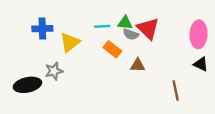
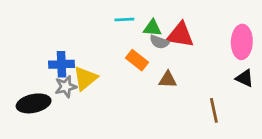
cyan line: (102, 26) -> (124, 20), moved
blue cross: (42, 29) -> (62, 64), moved
red triangle: (148, 29) -> (180, 35), turned -35
yellow triangle: (70, 42) -> (85, 78), moved

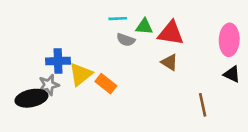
gray semicircle: (159, 42) -> (126, 40), moved
orange rectangle: (137, 60) -> (106, 84), moved
brown triangle: (168, 80) -> (169, 62), moved, turned 30
gray star: (66, 87) -> (49, 85), moved

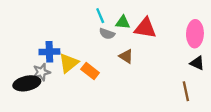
cyan line: (118, 19) -> (100, 16), turned 70
brown triangle: (169, 62) -> (126, 56), moved
brown line: (203, 105) -> (186, 91), moved

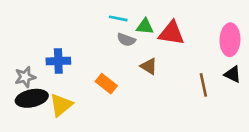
cyan line: (100, 16) -> (118, 18), turned -56
yellow triangle: (69, 63) -> (61, 105), moved
gray star: (42, 72) -> (25, 77), moved
brown line: (186, 91) -> (203, 85), moved

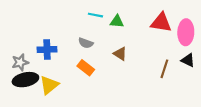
red triangle: (171, 33) -> (161, 23), moved
gray semicircle: (126, 40) -> (86, 43), moved
brown line: (203, 85) -> (164, 69), turned 30

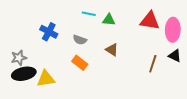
blue cross: (47, 49) -> (49, 32), moved, turned 30
yellow triangle: (49, 85) -> (46, 79), turned 30

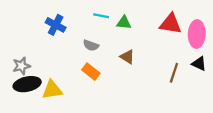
blue cross: (49, 32) -> (56, 25), moved

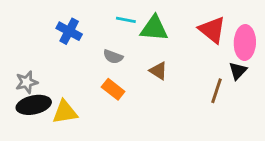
green triangle: (124, 23) -> (154, 28), size x1.5
red triangle: (171, 24) -> (212, 30), turned 30
black triangle: (199, 64) -> (238, 71), moved, turned 49

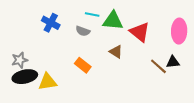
red triangle: (212, 30) -> (140, 32), moved
gray semicircle: (113, 57) -> (83, 31), moved
black triangle: (238, 71) -> (173, 62), moved, turned 40
brown line: (217, 91) -> (158, 66), turned -66

